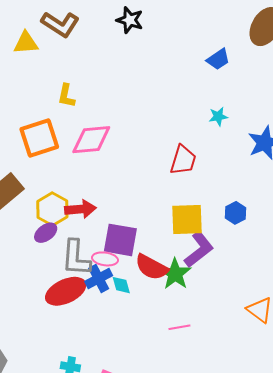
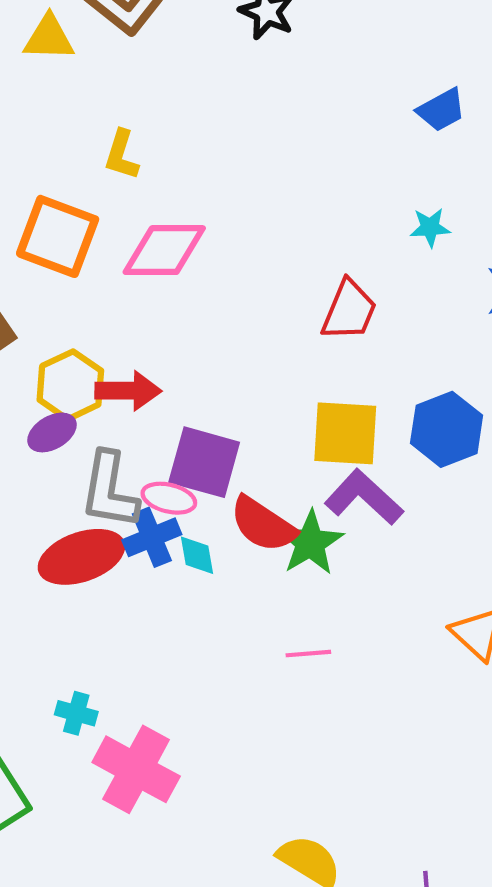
orange square: (39, 138) -> (58, 236), turned 33
blue hexagon: (236, 213) -> (447, 429), size x1.6
purple L-shape: (199, 249) -> (364, 497), turned -105

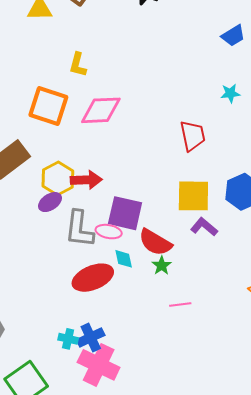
red trapezoid: (349, 310) -> (193, 136), turned -32
purple L-shape: (364, 497) -> (204, 227), size x0.7
blue cross: (152, 537) -> (91, 337), moved
green star: (310, 543) -> (162, 265), moved, size x0.6
red ellipse: (81, 557) -> (93, 278), moved

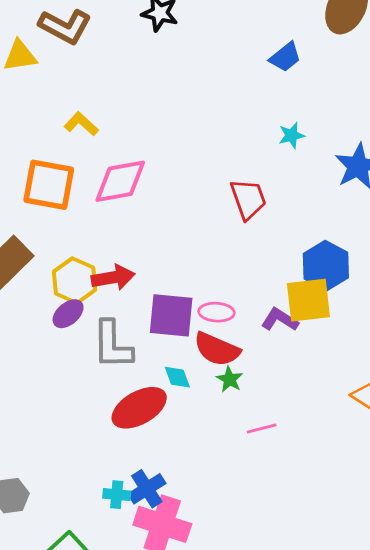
yellow L-shape: (78, 65) -> (81, 124), turned 125
yellow square: (193, 196) -> (308, 300), moved
pink ellipse: (109, 232) -> (216, 312), moved

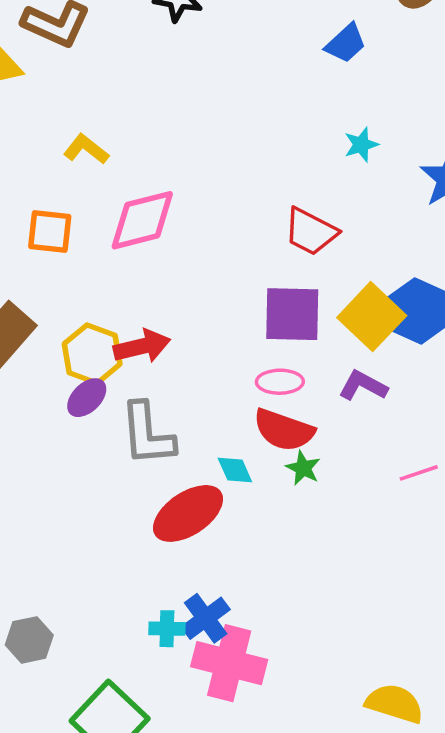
orange square: (49, 185) -> (50, 231), size x0.7
red trapezoid: (248, 199) -> (311, 232), turned 141
yellow square: (308, 300) -> (372, 317), moved, turned -36
purple square: (171, 315) -> (292, 314), moved
pink line: (262, 428) -> (419, 473), moved

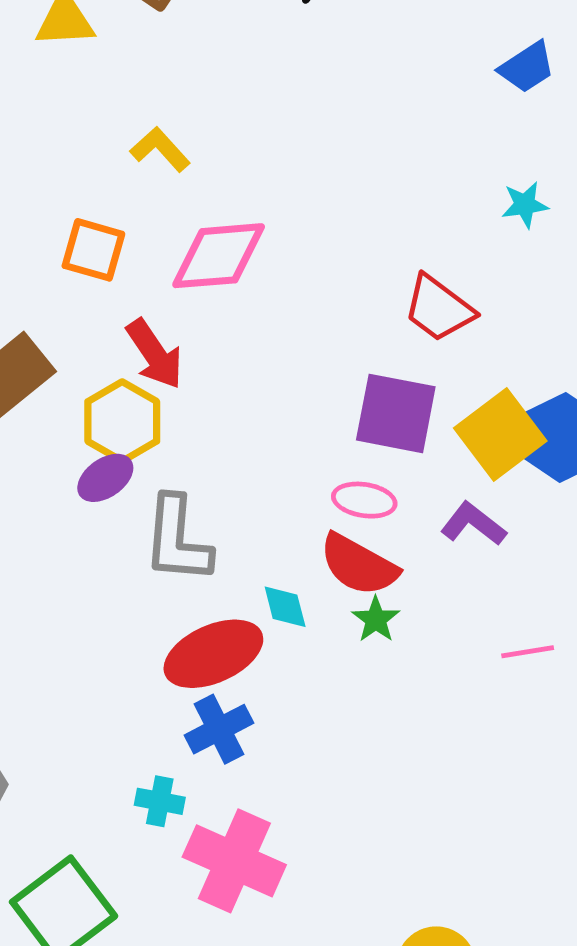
red arrow: (142, 346) -> (155, 354), moved, turned 60
blue cross: (206, 618) -> (219, 729), moved

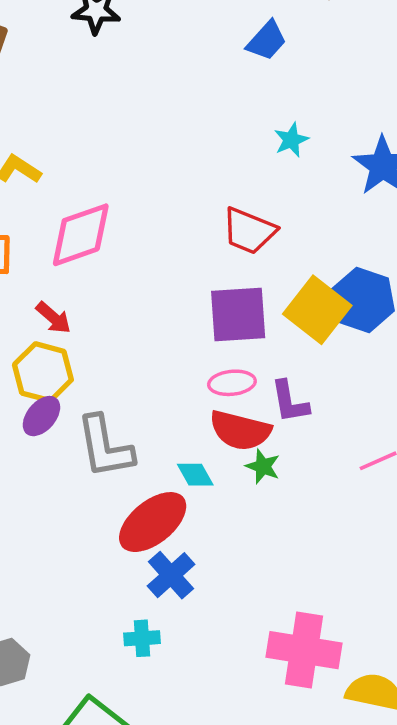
red arrow: (155, 354) -> (53, 318), size x0.7
purple L-shape: (473, 524) -> (290, 402), moved, turned -123
pink cross: (234, 861) -> (304, 650), moved

